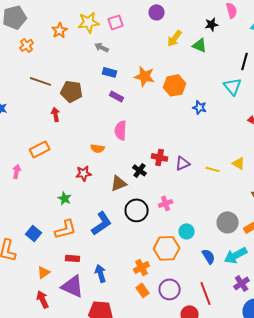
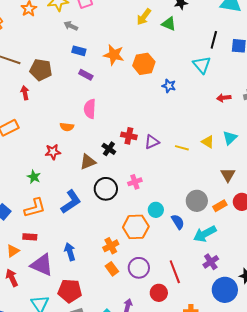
blue semicircle: (209, 256) -> (178, 222), moved
red rectangle: (73, 258) -> (30, 237), moved

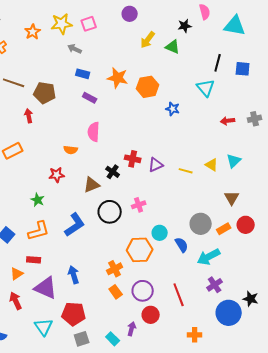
red circle: (159, 293) -> (151, 315), moved

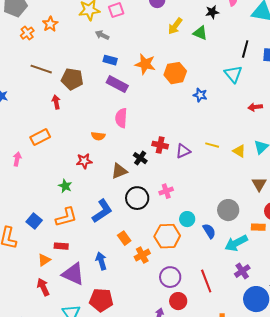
orange star: (33, 32) -> (50, 24), moved
purple rectangle: (90, 98) -> (117, 84), size x1.5
yellow line: (186, 171) -> (212, 145), moved
orange rectangle: (224, 229) -> (258, 227), moved, turned 32
orange rectangle: (116, 292) -> (124, 238), moved

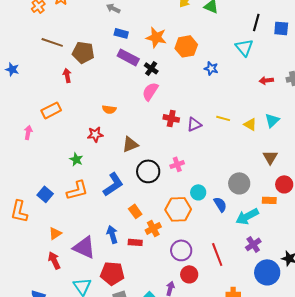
pink semicircle: (121, 118) -> (150, 91), moved, turned 30
black cross: (140, 158) -> (151, 68), moved
red rectangle: (61, 246) -> (135, 242), moved

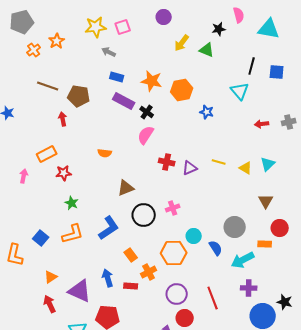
red star: (95, 134) -> (64, 173), moved
purple cross: (253, 244) -> (249, 288), turned 35

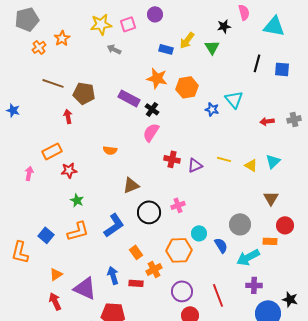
purple circle: (164, 17) -> (155, 14), moved
green triangle: (207, 50) -> (212, 47), turned 35
blue rectangle: (117, 77) -> (166, 49), moved
cyan triangle: (240, 91) -> (234, 99), moved

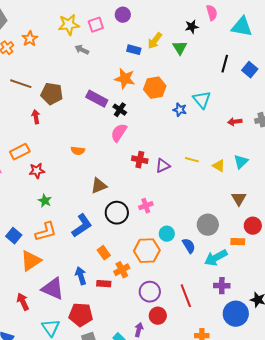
blue square: (282, 69) -> (250, 70), turned 35
orange triangle: (56, 274) -> (31, 261), moved, size x1.6

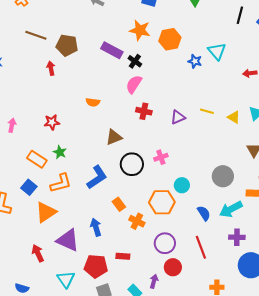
orange rectangle: (20, 152) -> (37, 159), moved, turned 60
red cross: (140, 160) -> (144, 111), moved
blue semicircle: (189, 246) -> (204, 213), moved
orange cross: (122, 270) -> (137, 221), turned -35
red rectangle: (104, 284) -> (123, 256), moved

